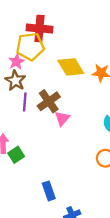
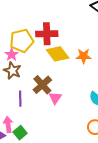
red cross: (39, 29) -> (47, 34), moved
purple line: (25, 102) -> (20, 99), moved

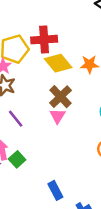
brown cross: (42, 85) -> (61, 97), moved
purple line: (20, 99) -> (16, 119), turned -35

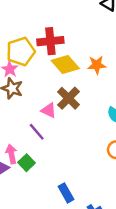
pink triangle: (58, 116) -> (49, 110), moved, turned -35
purple line: (16, 119) -> (37, 132), moved

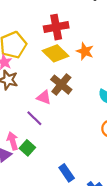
red cross: (50, 41) -> (56, 27), moved
orange star: (97, 65) -> (85, 51), turned 30

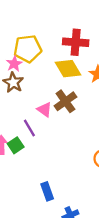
green square: (27, 148) -> (16, 145), moved

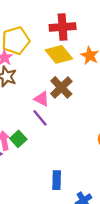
purple line: (29, 128) -> (40, 118), moved
blue rectangle: (47, 191) -> (57, 180), turned 30

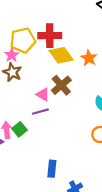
red cross: (63, 27) -> (50, 36), moved
purple line: (40, 118) -> (40, 112), turned -70

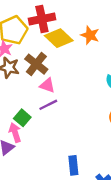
brown cross: (61, 85) -> (36, 64), moved
green square: (20, 129) -> (22, 118), moved

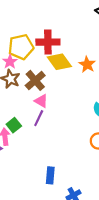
purple line: (48, 105) -> (39, 118), turned -49

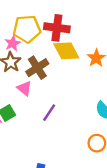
pink triangle: (41, 101) -> (24, 88), moved
purple line: (39, 118) -> (49, 113), moved

